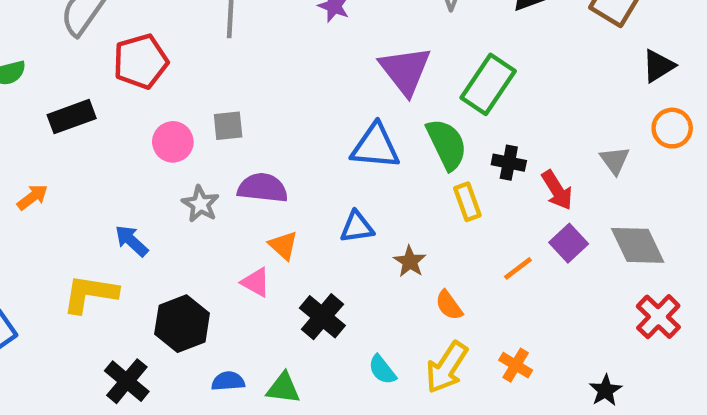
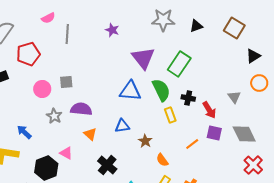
purple square: (569, 243) -> (214, 133), turned -35
pink triangle: (256, 282) -> (66, 153), moved

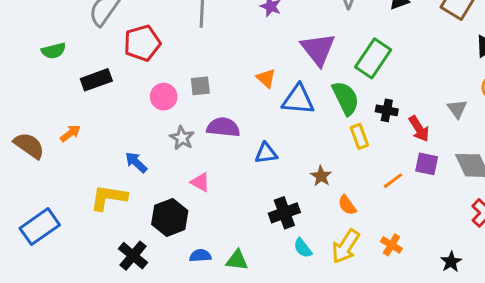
blue triangle: (122, 126) -> (266, 153), moved
orange triangle: (90, 134) -> (266, 78), moved
pink triangle: (66, 153) -> (200, 182), moved
black cross: (107, 165) -> (284, 213), moved, turned 30

